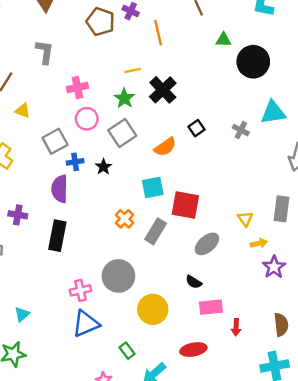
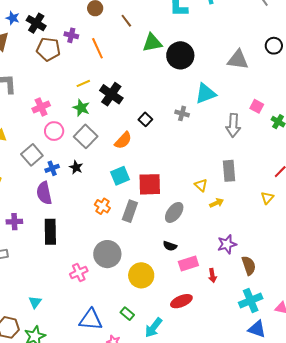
green triangle: (223, 40) -> (152, 43), size x1.5
purple star: (274, 267) -> (227, 244), moved, turned 30
blue triangle: (86, 324) -> (91, 320), moved, turned 40

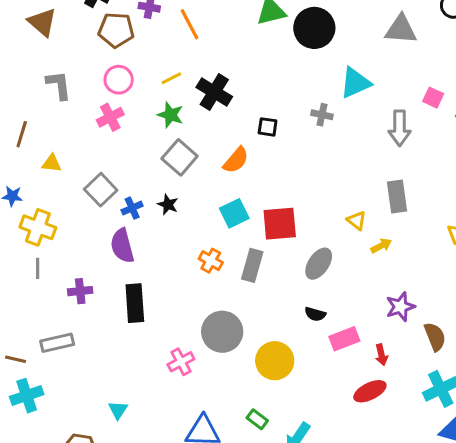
black square: (145, 119) -> (268, 127), turned -32
pink circle: (54, 131) -> (119, 80), moved
red ellipse: (181, 301) -> (370, 391), moved

